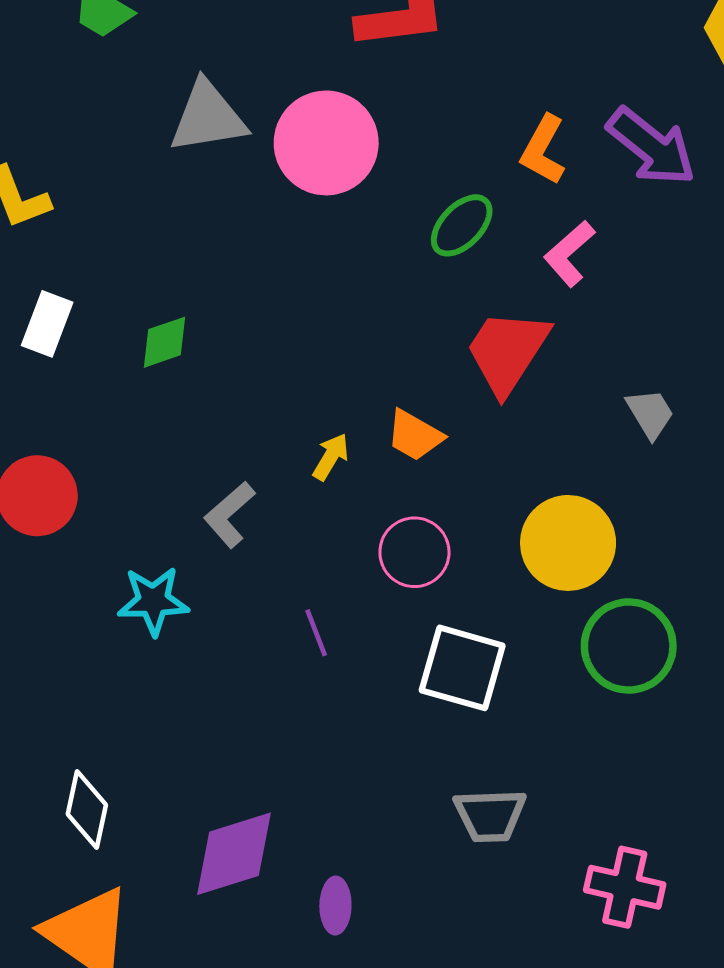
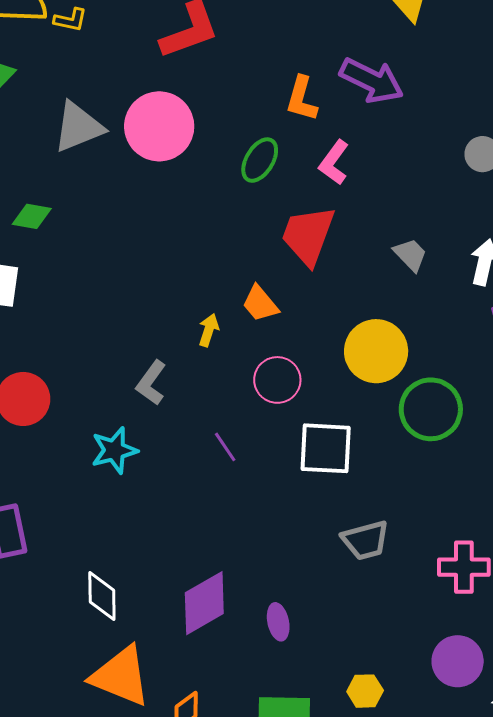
green diamond: (164, 342) -> (32, 216), moved, turned 42
orange trapezoid: (415, 435) -> (260, 304), turned 33

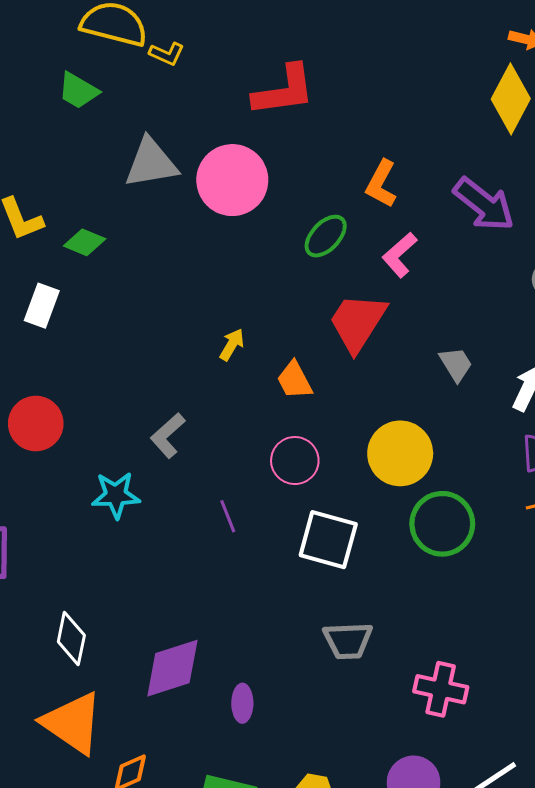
purple arrow: (372, 81) -> (484, 204), moved
yellow arrow: (209, 330) -> (232, 345), moved

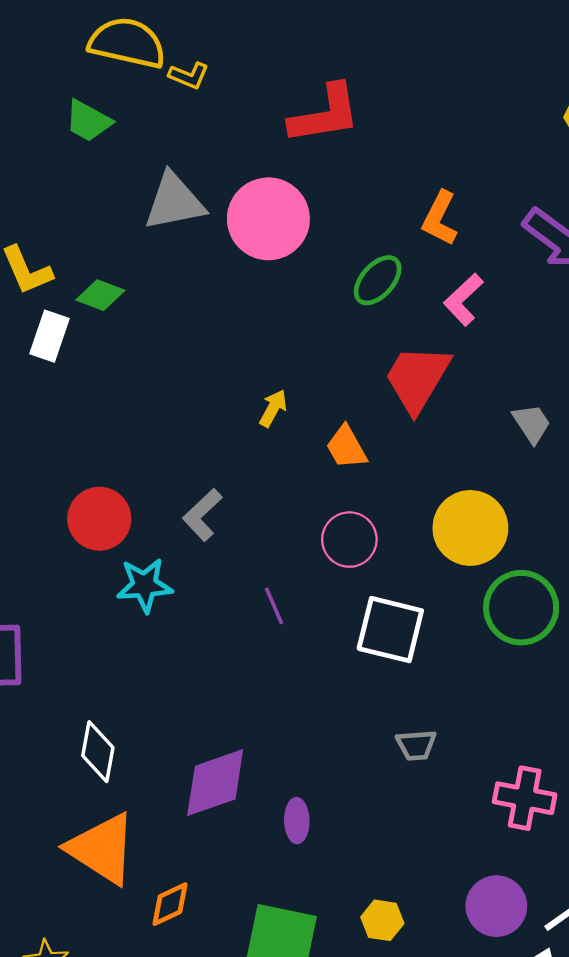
white rectangle: (42, 306) -> (49, 336), moved
red circle: (36, 424) -> (99, 519), moved
gray trapezoid: (348, 641) -> (416, 745), size x0.7

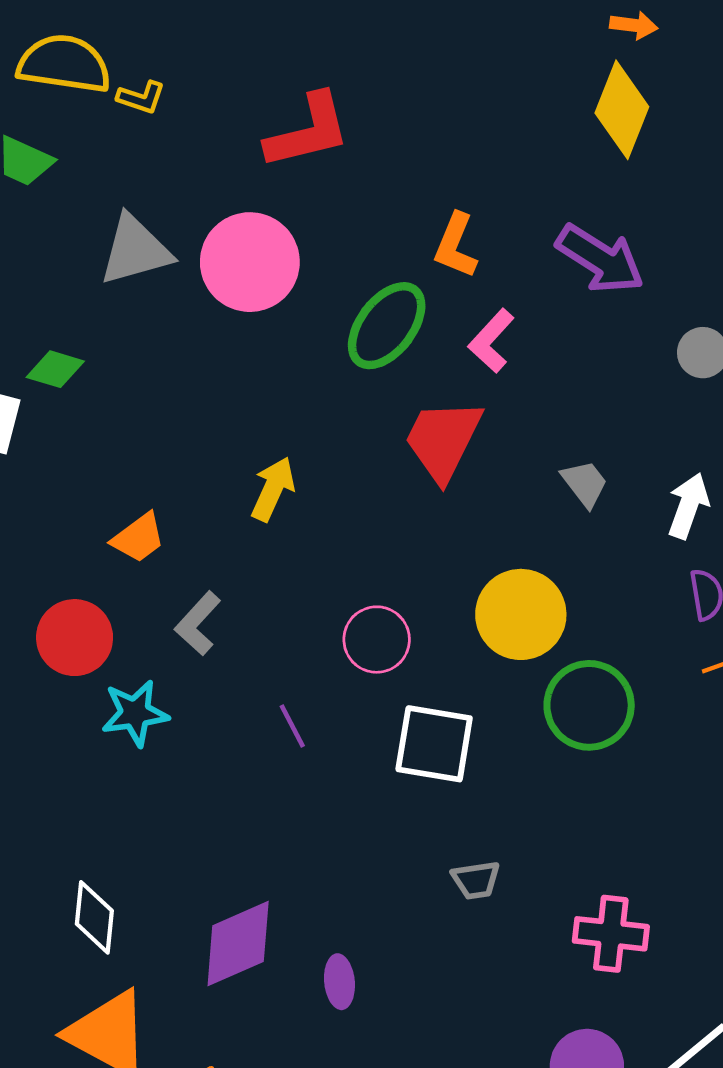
green ellipse: (378, 280) -> (387, 326), size x1.4
yellow arrow: (273, 408) -> (273, 489), size x1.4
orange trapezoid: (346, 447) -> (138, 538), moved, turned -93

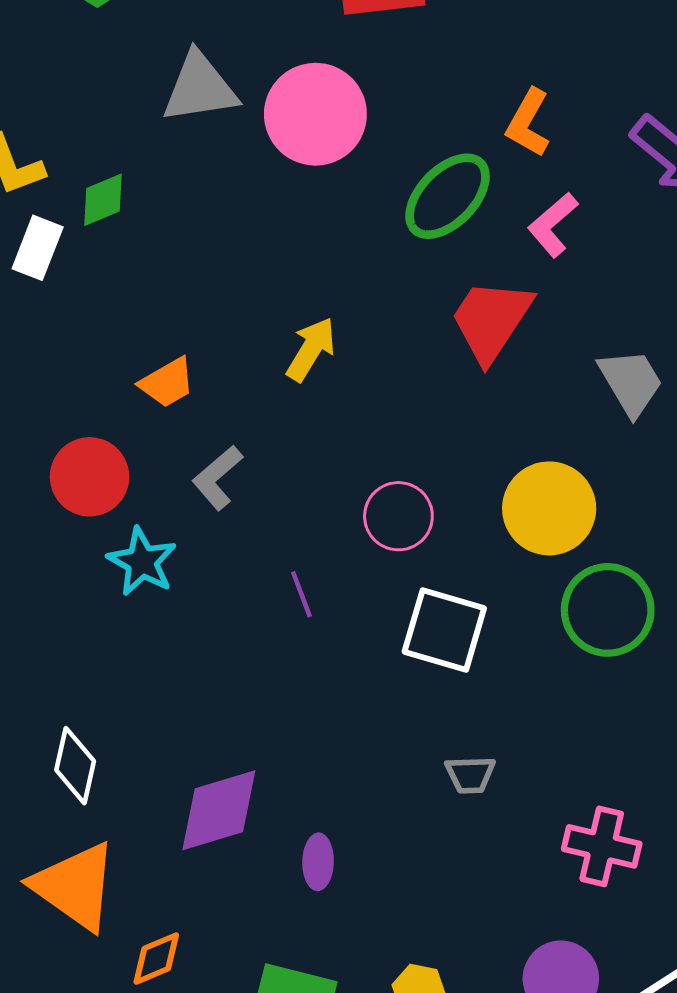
green diamond: (55, 369) -> (103, 200), turned -46
gray trapezoid: (585, 483) -> (631, 382), size x1.4
cyan star: (135, 713) -> (142, 562), turned 30

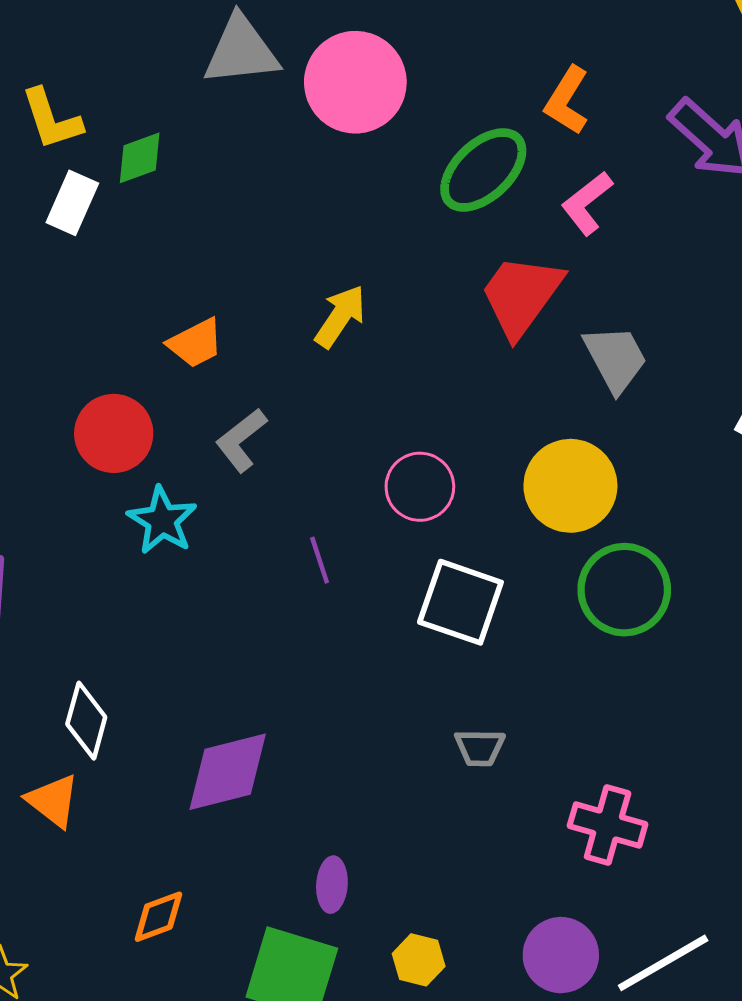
gray trapezoid: (631, 382) -> (615, 358), moved
purple ellipse: (318, 862) -> (332, 885), moved
orange triangle: (75, 886) -> (53, 801), moved, size x0.6

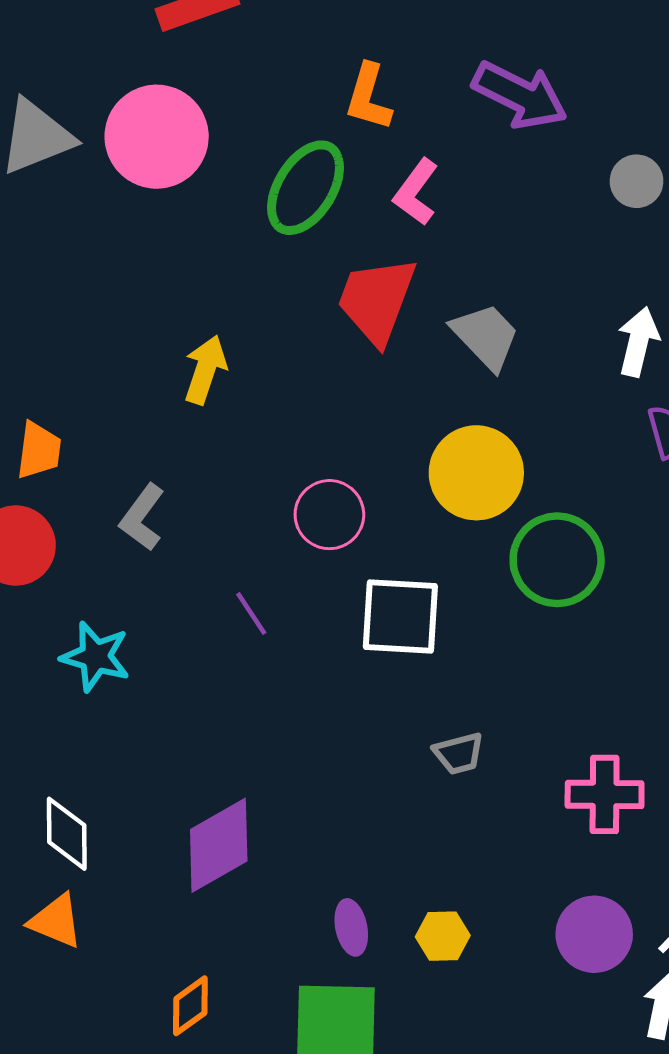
orange trapezoid: (195, 343) -> (39, 450), moved, turned -40
cyan star: (162, 520) -> (96, 657), moved
yellow hexagon: (419, 960) -> (443, 936), moved

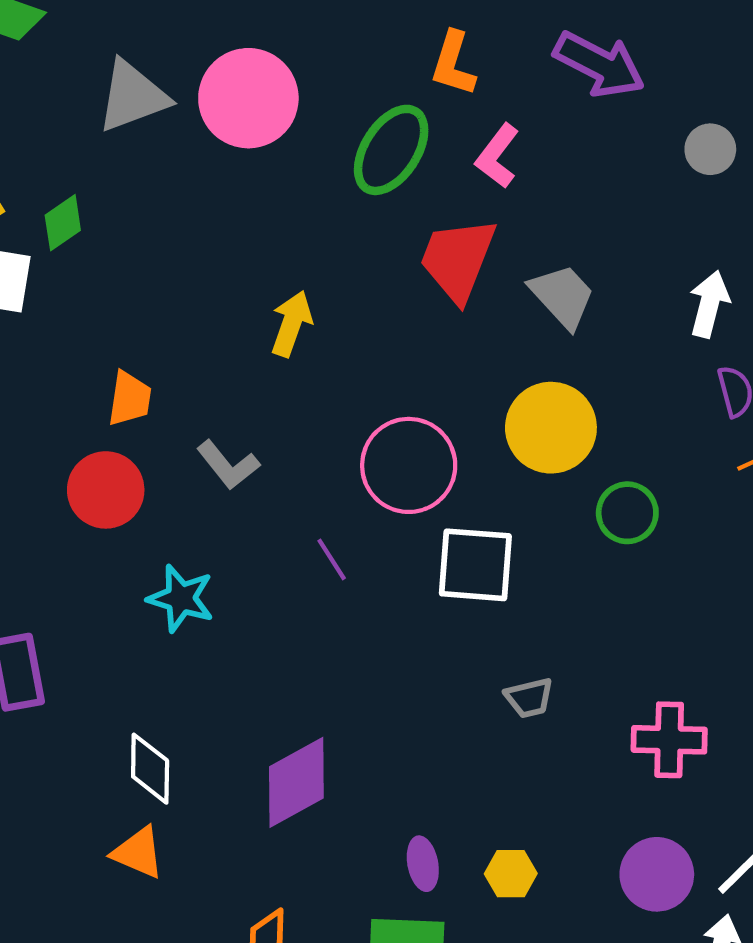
pink circle: (329, 515) -> (409, 465), size x1.4
gray L-shape: (142, 517) -> (228, 465), turned -76
green circle: (557, 560) -> (627, 513), size x0.7

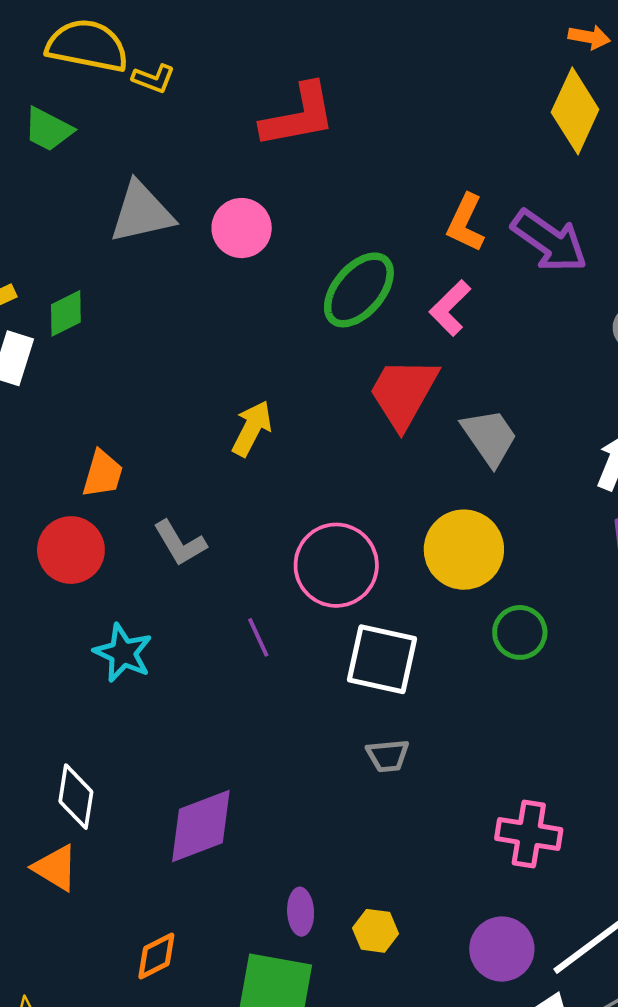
orange L-shape: (453, 64) -> (466, 223), moved
pink circle: (248, 98) -> (242, 228), size x0.7
gray trapezoid: (529, 698) -> (388, 756), moved

